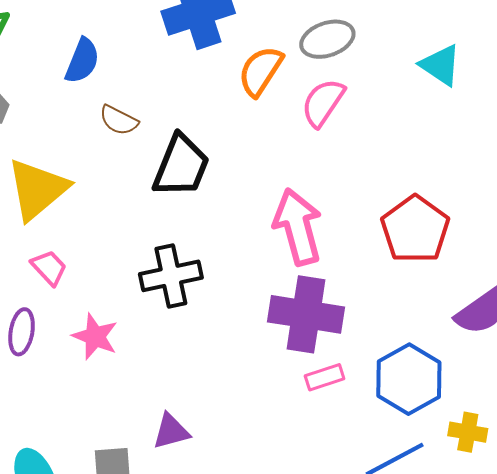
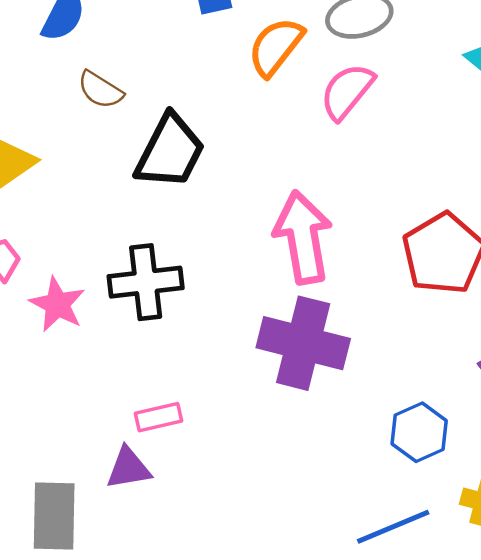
pink star: (95, 337) -> (57, 304), moved
pink rectangle: (325, 377) -> (158, 417), moved
blue hexagon: (409, 379) -> (419, 432), size x0.7

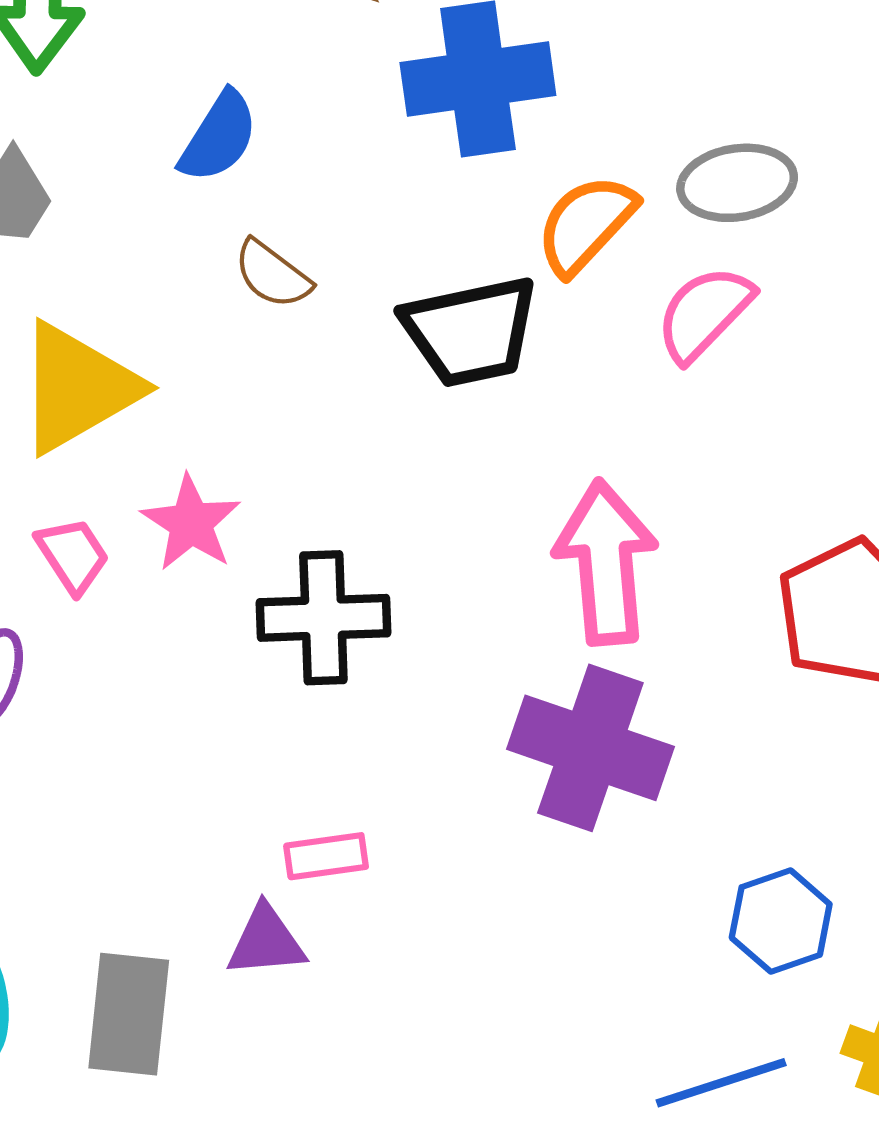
black trapezoid: (170, 151) -> (471, 331), moved, turned 46
pink star: (57, 304) -> (191, 523), moved

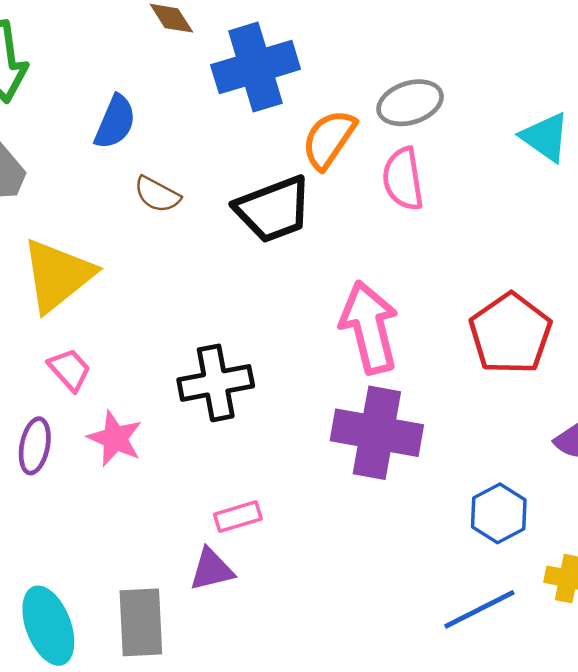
pink semicircle: (704, 313) -> (403, 179), turned -44
pink star: (191, 523) -> (115, 438), moved

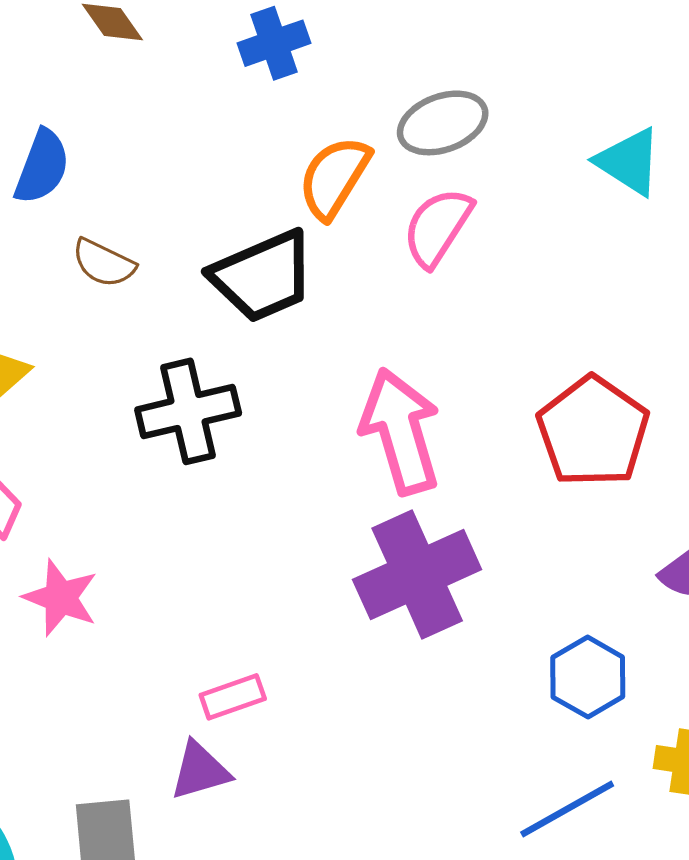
blue cross: (256, 67) -> (274, 43), moved, size x0.6
pink semicircle: (403, 179) -> (438, 227), turned 44
black cross: (216, 383) -> (188, 411), moved
purple cross: (377, 433) -> (417, 574), turned -32

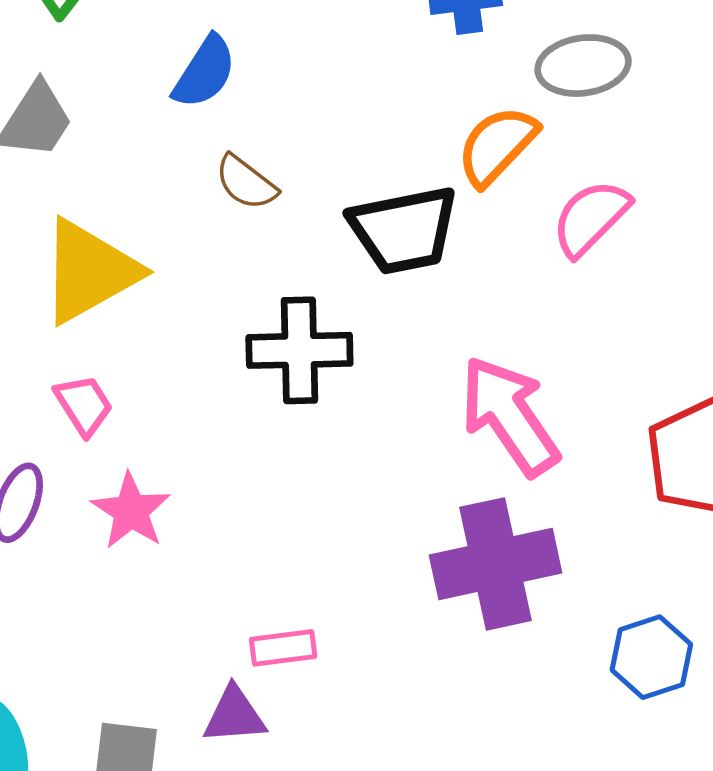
gray ellipse: (443, 123) -> (583, 66), moved
pink arrow: (401, 431) -> (510, 416), turned -30
blue hexagon: (588, 677) -> (651, 657), moved

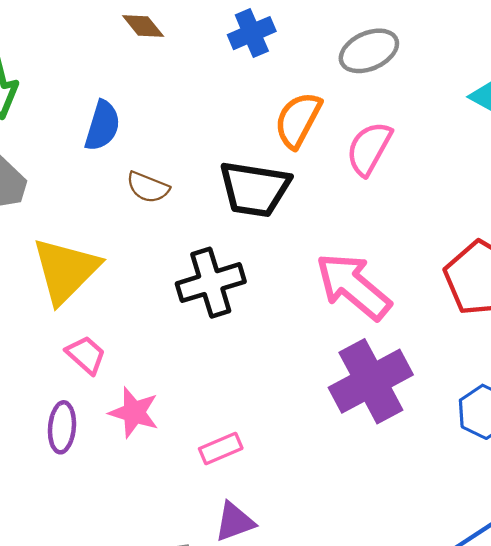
gray ellipse: (583, 66) -> (369, 51), moved
black trapezoid: (404, 230) -> (255, 189), turned 36
pink rectangle: (283, 648) -> (221, 448), moved

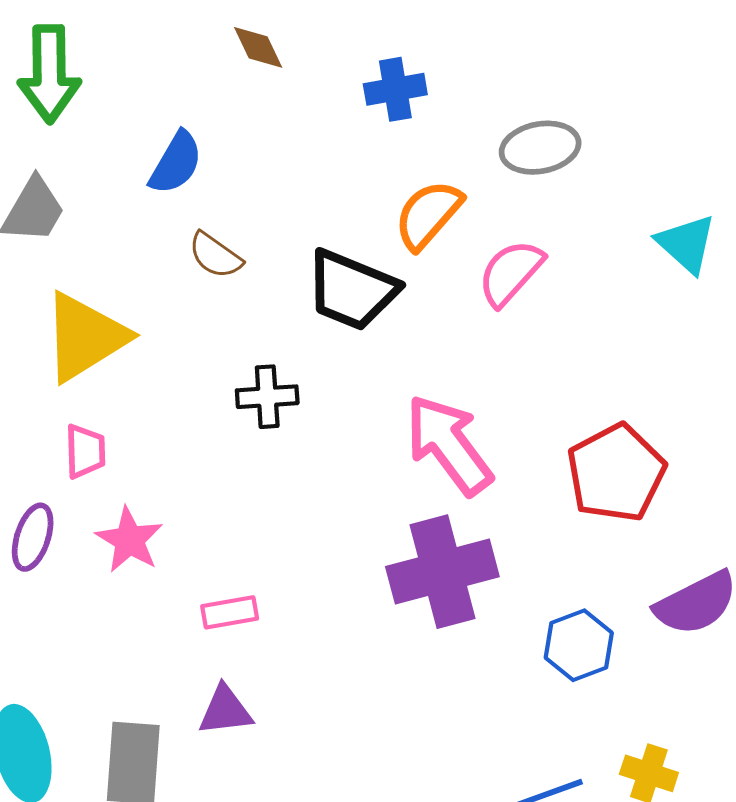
black cross: (211, 283) -> (267, 397), size x0.7
pink trapezoid: (86, 355) -> (85, 451), turned 33

